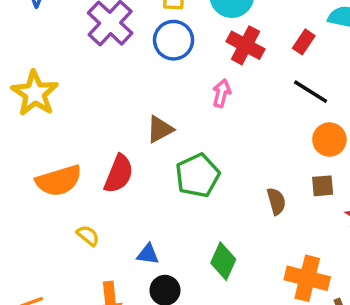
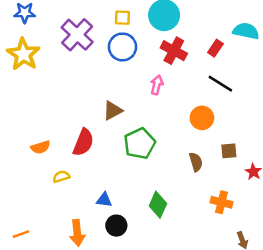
yellow star: (35, 93) -> (23, 54), moved
orange circle: (329, 140) -> (202, 118), moved
orange semicircle: (59, 181) -> (41, 147), size x0.6
yellow semicircle: (88, 235) -> (61, 177), moved, turned -56
orange cross: (307, 278) -> (222, 202), moved, size x0.7

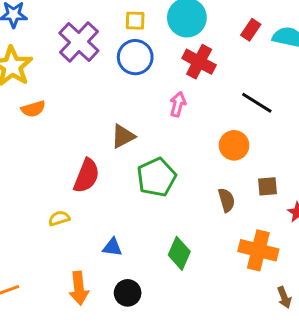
red rectangle: (215, 48) -> (251, 30), moved
orange semicircle: (41, 147) -> (33, 109), moved
orange cross: (222, 202) -> (258, 250), size x1.4
black circle: (116, 226) -> (128, 293), moved

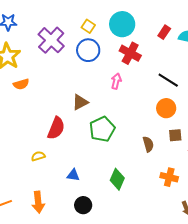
yellow square: (135, 21) -> (88, 26), turned 32
orange circle: (234, 145) -> (166, 108), moved
orange cross: (258, 250) -> (169, 177), size x0.7
orange arrow: (79, 288) -> (38, 202), moved

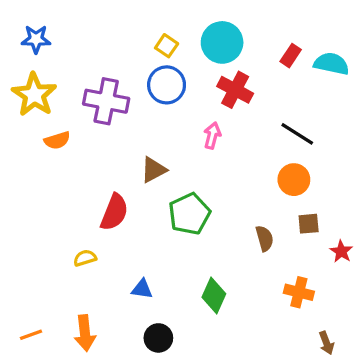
purple cross: (51, 40) -> (106, 101), moved, turned -32

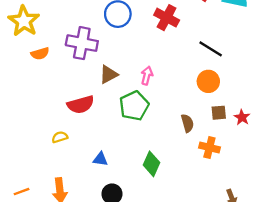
purple cross: (106, 101) -> (82, 43), moved
pink arrow: (212, 136) -> (147, 76), moved
red semicircle: (114, 212) -> (81, 105), turned 52
red star: (341, 251) -> (242, 117), moved
orange cross: (299, 292) -> (209, 148), moved

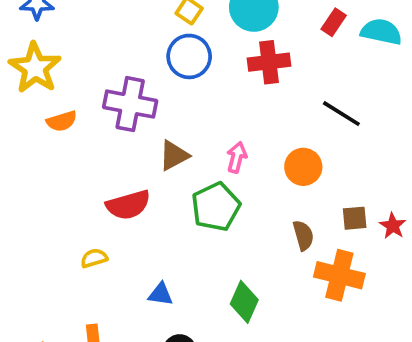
red cross: (167, 18) -> (269, 62), turned -35
orange circle: (208, 81) -> (303, 167), moved
orange cross: (209, 148) -> (339, 275), size x1.4

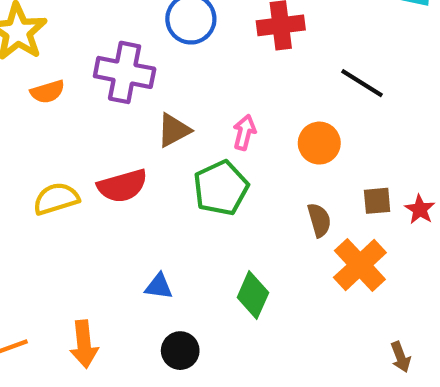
yellow semicircle: (94, 258) -> (56, 199), moved, size x1.5
orange cross: (339, 275) -> (360, 265), turned 33

